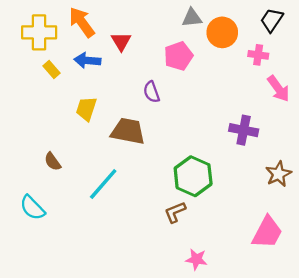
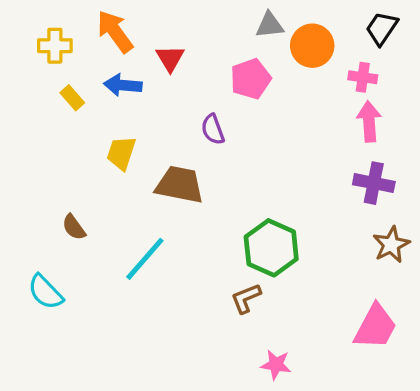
yellow cross: (39, 32) -> (55, 46), size x0.7
pink arrow: (278, 89) -> (369, 121), moved, turned -148
purple cross: (244, 130) -> (374, 183), moved

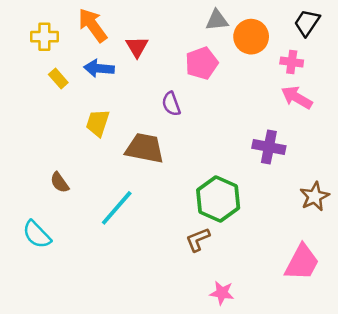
pink arrow: (369, 121) -> (297, 98), turned -56
purple cross: (374, 183) -> (269, 147), moved

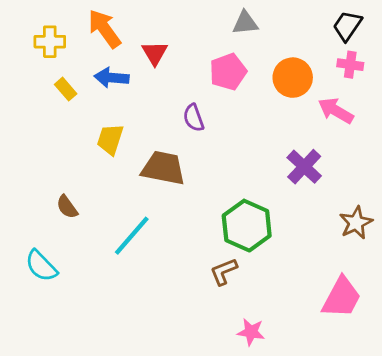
orange circle: (251, 37) -> (293, 78), moved
pink cross: (292, 62) -> (350, 65), moved
purple cross: (269, 147) -> (304, 167), turned 32

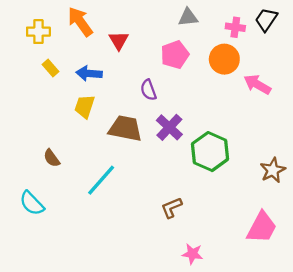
pink cross: (350, 65) -> (235, 27), moved
blue arrow: (112, 78) -> (89, 73), moved
purple cross: (304, 167) -> (169, 127), moved
green hexagon: (247, 226) -> (210, 152), moved

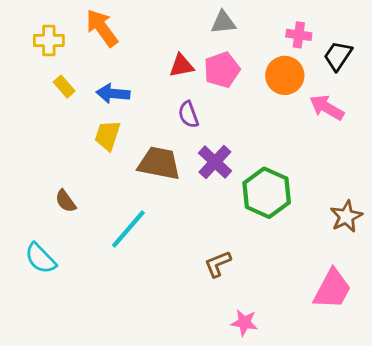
gray triangle: (188, 17) -> (223, 22), moved
black trapezoid: (266, 20) -> (338, 56), moved
red triangle: (119, 40) -> (181, 66), moved, turned 50

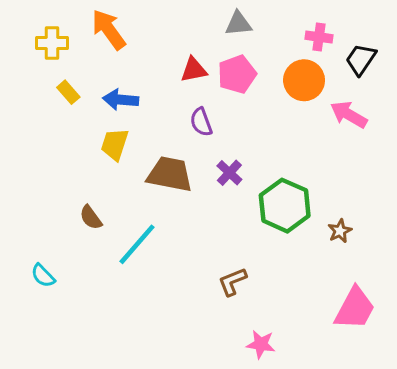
purple cross: (215, 162) -> (229, 173), size x0.7
brown semicircle: (66, 201) -> (91, 217), moved
brown star: (346, 216) -> (340, 231), moved, size x0.7
cyan semicircle: (40, 258) -> (43, 276), size x0.7

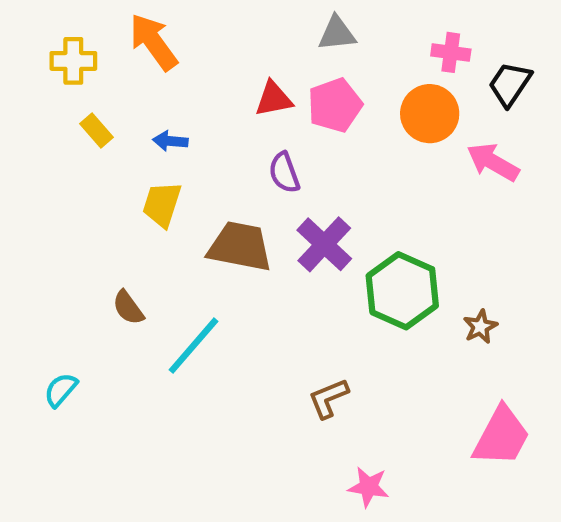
blue arrow: (121, 100) -> (170, 141), size x0.7
purple cross: (229, 173) -> (324, 244), size x1.5
cyan semicircle: (43, 276) -> (61, 390), turned 85

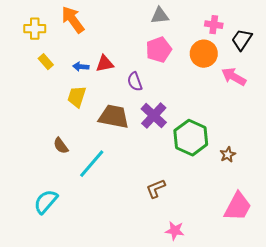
red triangle: (274, 99) -> (105, 64), moved
cyan semicircle: (61, 390) -> (46, 202), moved, size x1.5

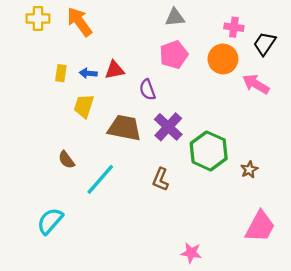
yellow cross: (35, 29) -> (38, 18), moved
yellow rectangle: (46, 62) -> (61, 73), moved, turned 49
brown L-shape: (156, 189) -> (161, 179), moved, turned -45

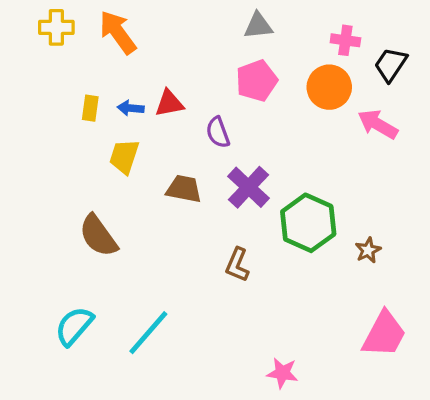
brown trapezoid: (124, 128) -> (184, 189), size x0.7
brown semicircle: (66, 160) -> (98, 236), size x1.6
cyan line: (100, 179) -> (148, 333), moved

